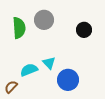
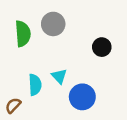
black circle: (84, 30) -> (102, 47), moved
cyan semicircle: (29, 70) -> (35, 85), turned 108

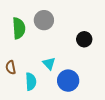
cyan semicircle: (35, 85) -> (31, 82), moved
brown semicircle: (13, 105) -> (11, 67), moved, turned -56

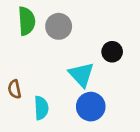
green semicircle: (19, 28) -> (27, 21), moved
cyan triangle: (49, 63) -> (81, 74), moved, size x1.5

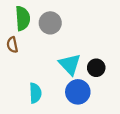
black circle: (112, 52) -> (96, 68), moved
brown semicircle: (15, 89) -> (12, 45), moved

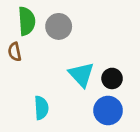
blue circle: (78, 92) -> (108, 110), moved

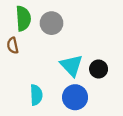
blue circle: (108, 110) -> (75, 97), moved

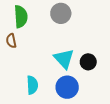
gray circle: (51, 23) -> (61, 13), moved

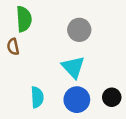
gray circle: (61, 13) -> (79, 30), moved
black circle: (88, 62) -> (112, 97), moved

